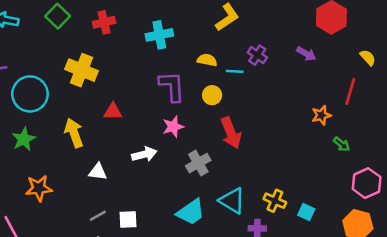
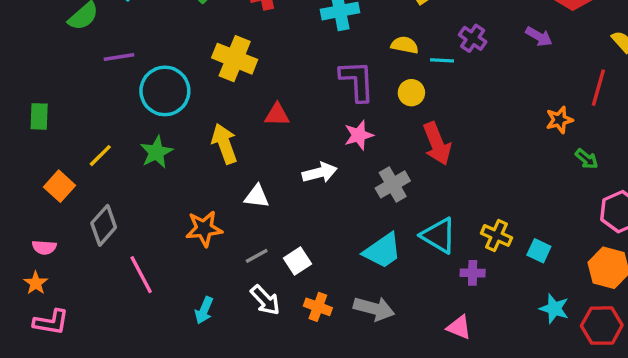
orange star: (39, 188) -> (204, 229), moved
white square: (128, 220) -> (298, 261), turned -30

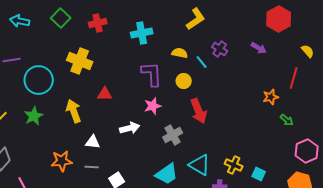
cyan line: (442, 60) -> (202, 62), turned 48
gray line: (257, 256) -> (92, 167), moved, turned 32

